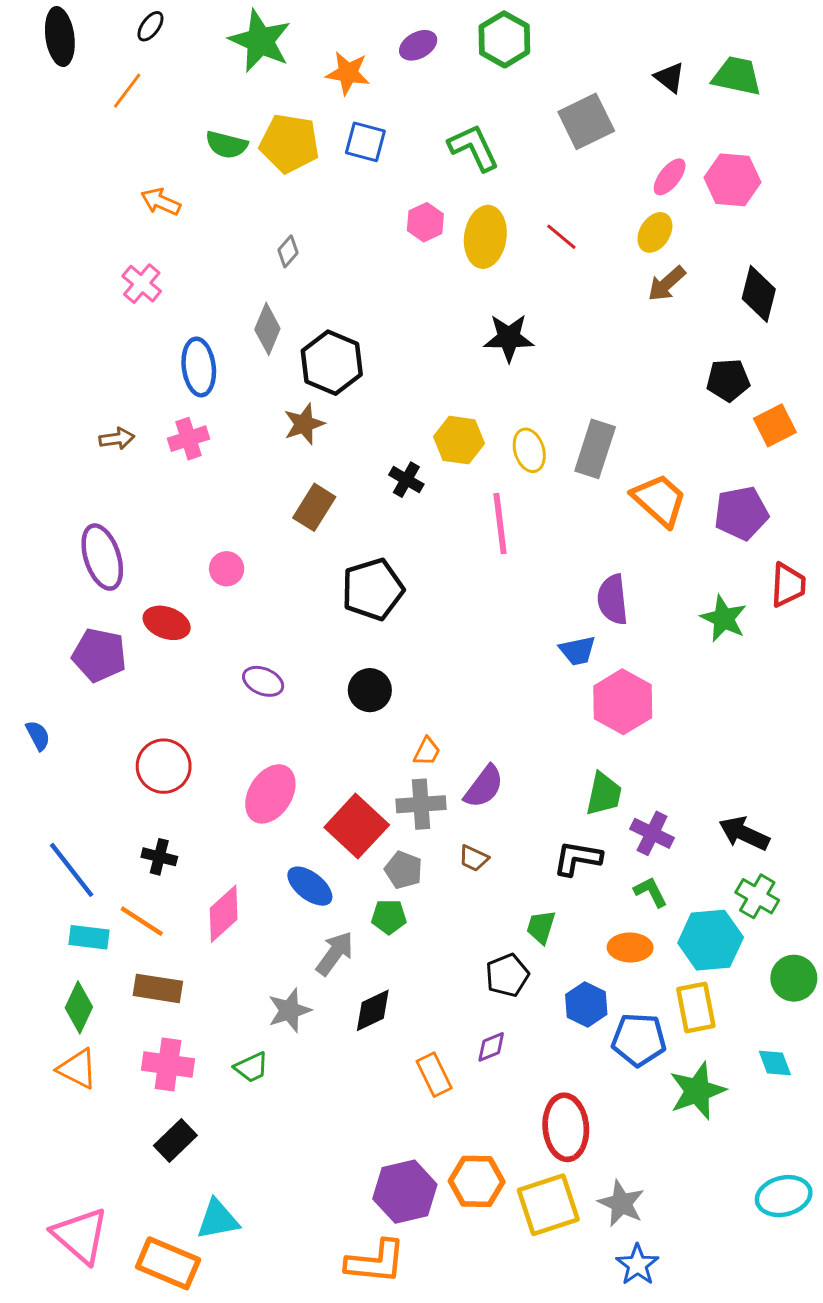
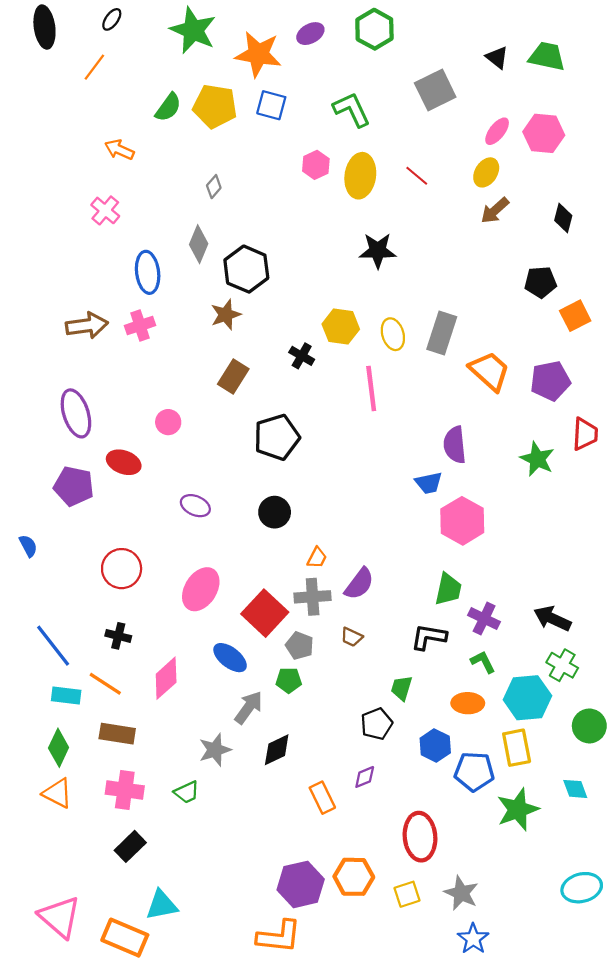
orange star: (348, 73) -> (258, 54), size x1.4
green semicircle: (227, 145) -> (168, 107), turned -68
black diamond: (759, 294) -> (563, 218), size x0.7
brown arrow: (117, 439) -> (87, 325), size x1.6
yellow square: (548, 1205) -> (407, 894), size x0.6

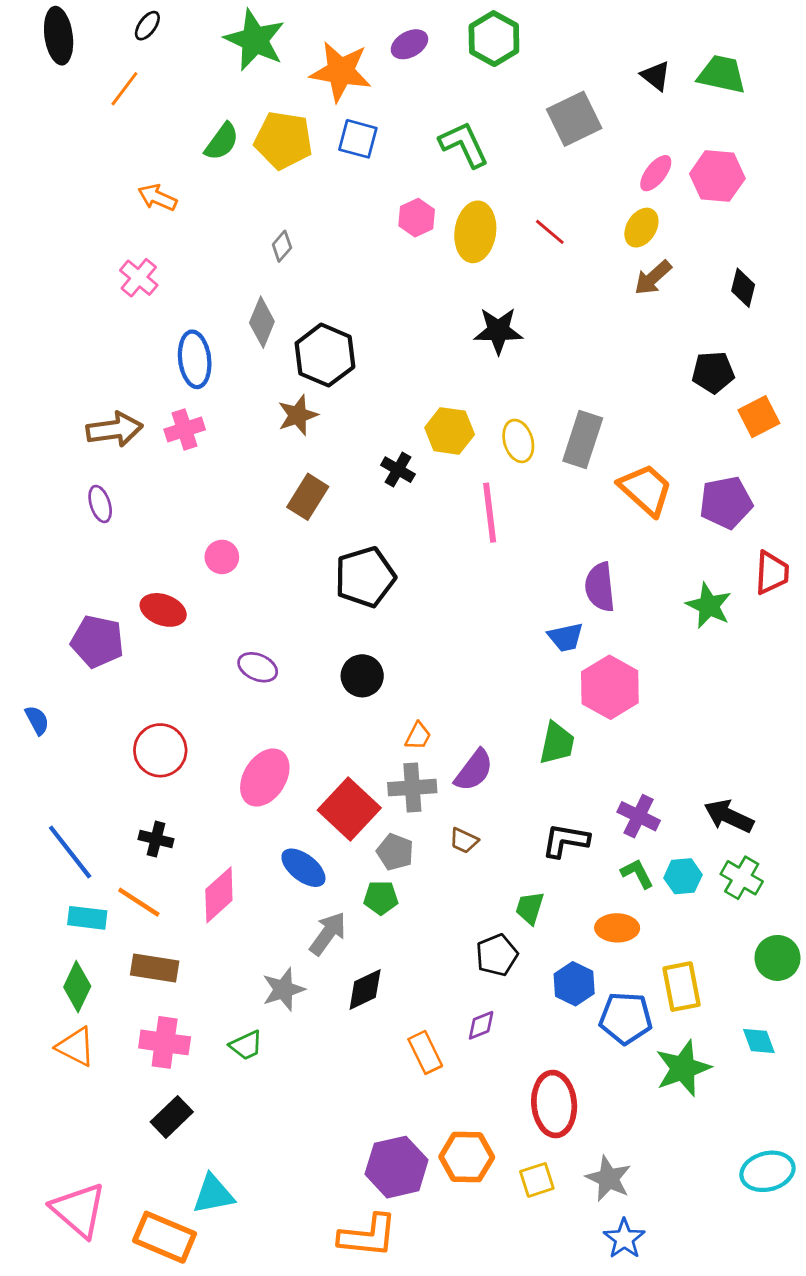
purple ellipse: (76, 413) -> (100, 504), moved, size x0.6
green trapezoid: (448, 589) -> (557, 743), moved
cyan hexagon: (527, 698) -> (683, 876), moved, size x0.6

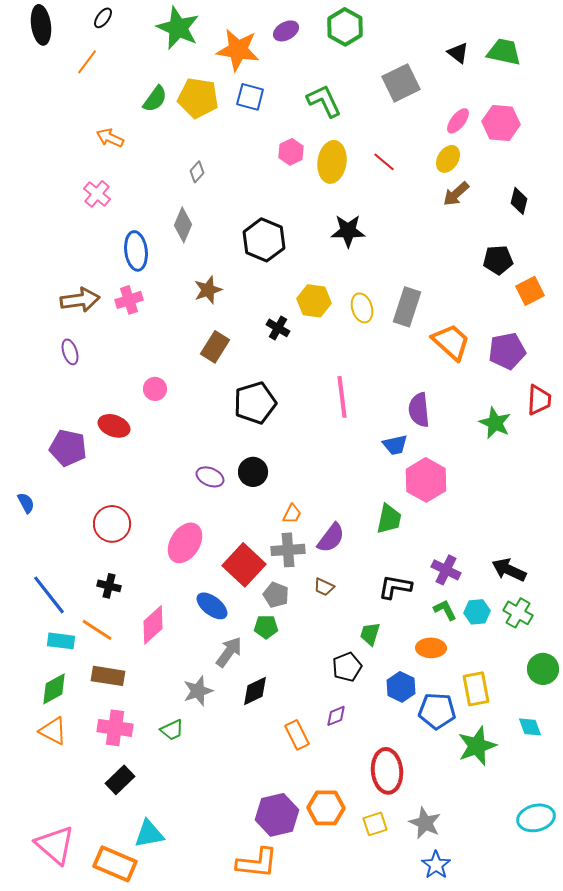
black hexagon: (325, 355) -> (264, 240), moved
pink line: (490, 513) -> (342, 397), moved
purple ellipse: (258, 667) -> (210, 477), moved
green diamond: (77, 987) -> (54, 689), turned 36

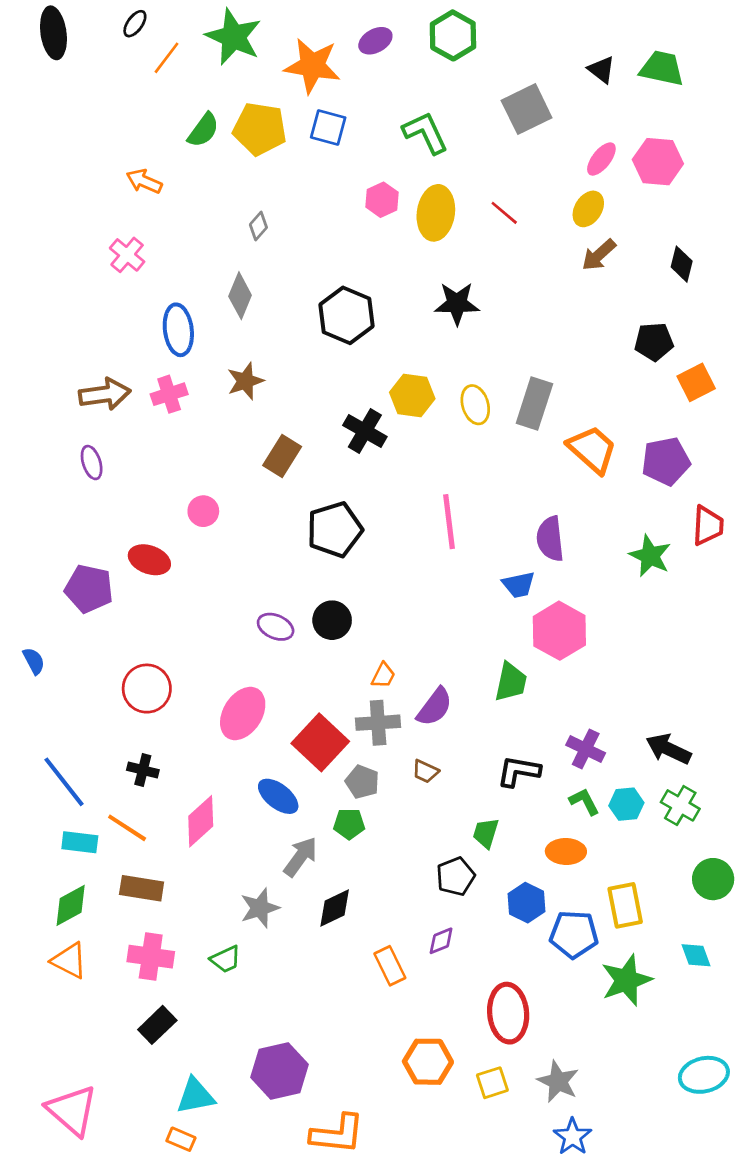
orange line: (87, 62) -> (166, 58), moved
brown star: (208, 290) -> (245, 381), moved
black cross: (278, 328) -> (365, 431), size x1.4
purple hexagon: (277, 815) -> (279, 1071), moved
orange rectangle: (115, 864) -> (181, 1139), moved, size x0.5

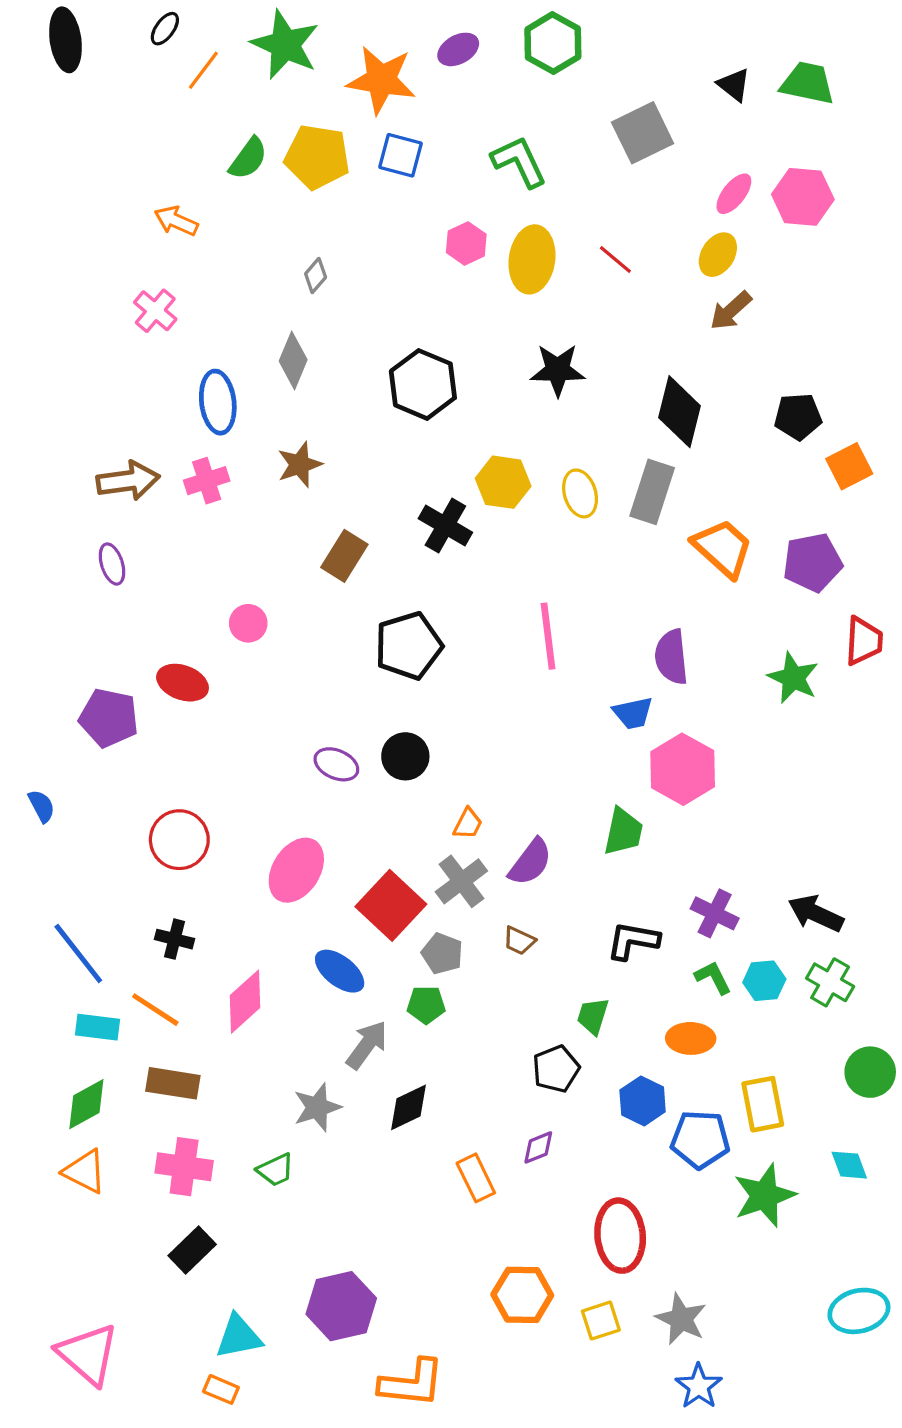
black diamond: (682, 264) -> (679, 412), moved, size x1.6
gray cross: (378, 723) -> (461, 881), turned -33

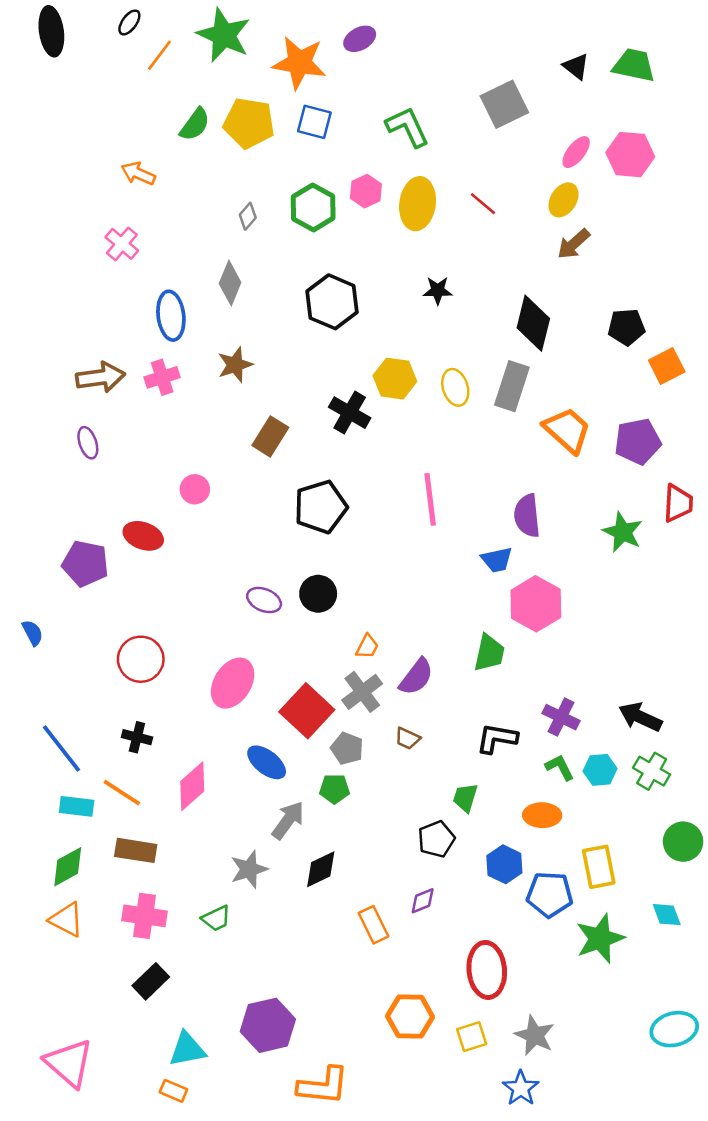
green hexagon: (553, 43) -> (313, 207), moved
black star: (558, 370) -> (438, 290), size x0.7
blue star: (699, 1386) -> (521, 1088), moved

